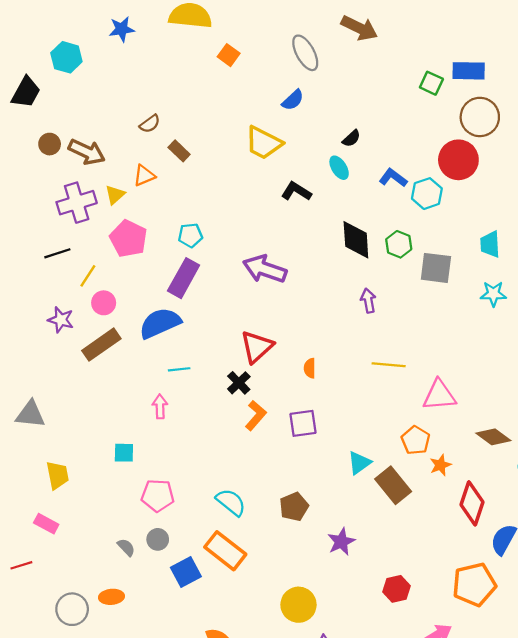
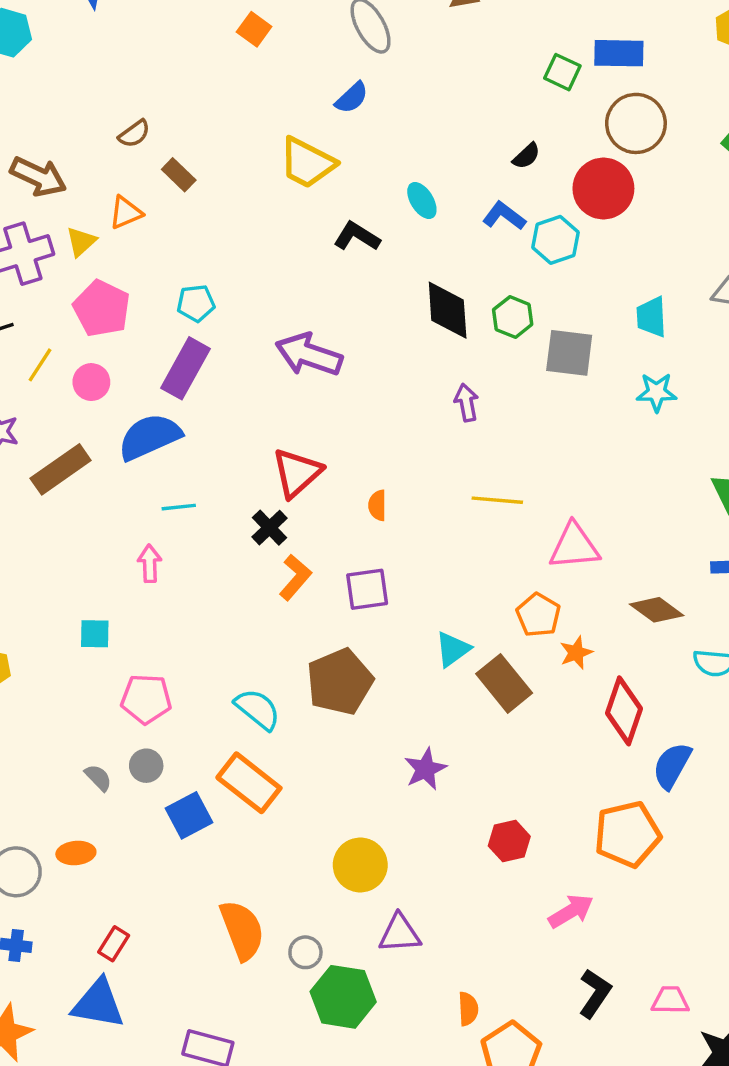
black semicircle: (351, 138) -> (526, 156), moved
pink circle: (104, 303) -> (91, 382), moved
brown pentagon: (294, 507) -> (340, 682), moved, size x1.5

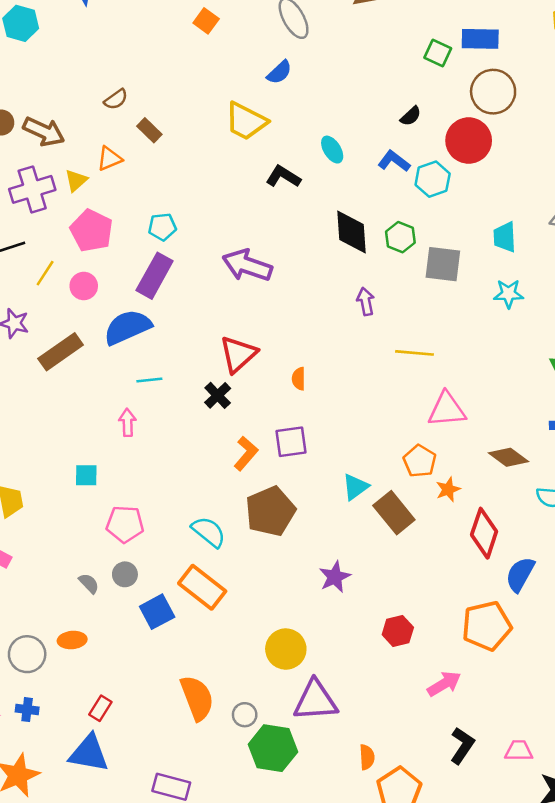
yellow line: (497, 500) -> (415, 353), moved
orange L-shape: (295, 577) -> (246, 453), moved
purple triangle: (400, 933) -> (315, 701), size x1.4

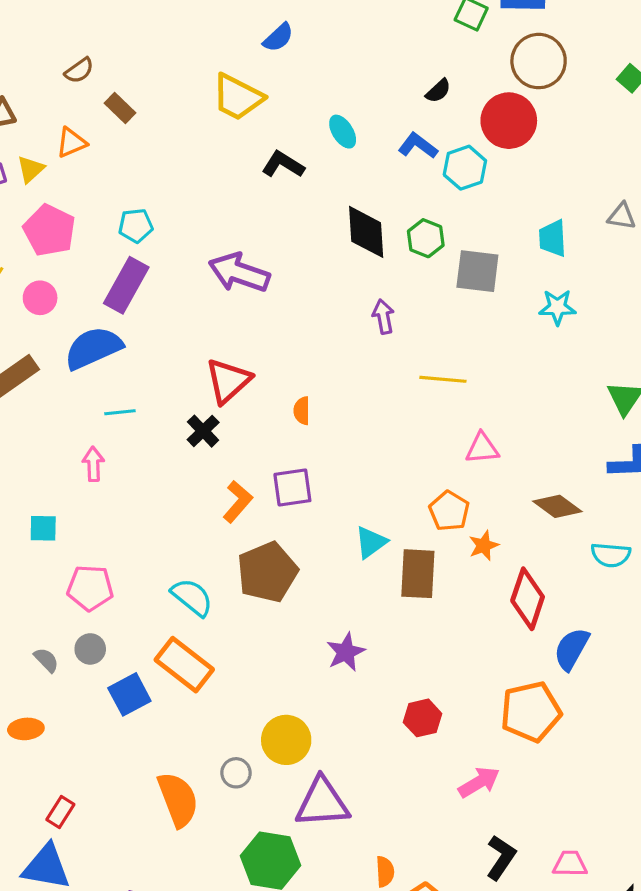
pink triangle: (447, 410) -> (482, 448), size x0.7
brown rectangle: (394, 513) -> (418, 574), turned 42
gray circle: (245, 715) -> (236, 773), moved

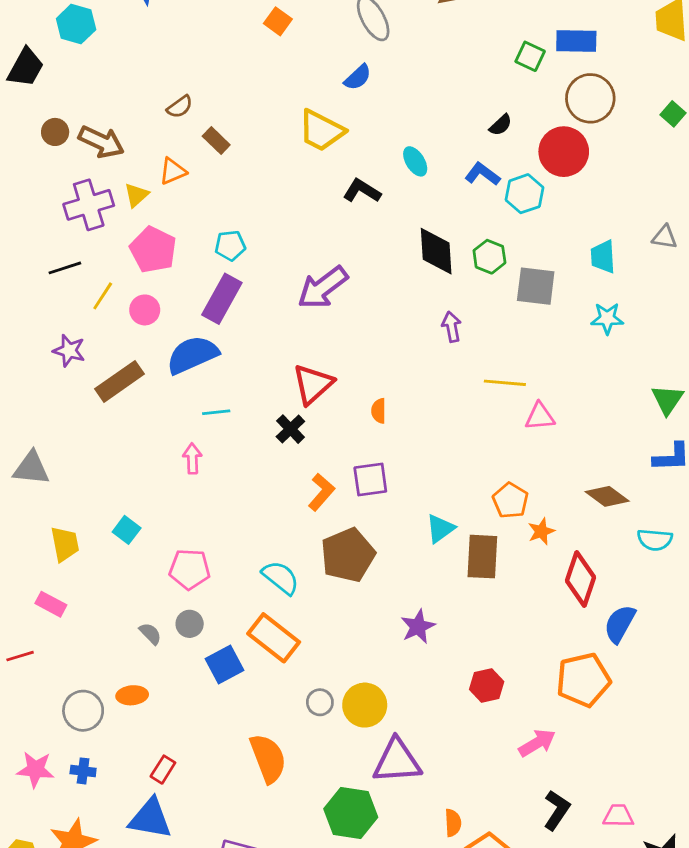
purple arrow: (239, 273) -> (323, 288), turned -56
pink triangle: (482, 448) -> (540, 416), moved
cyan square: (43, 528) -> (127, 530), moved, turned 36
gray circle: (236, 773) -> (320, 702), moved

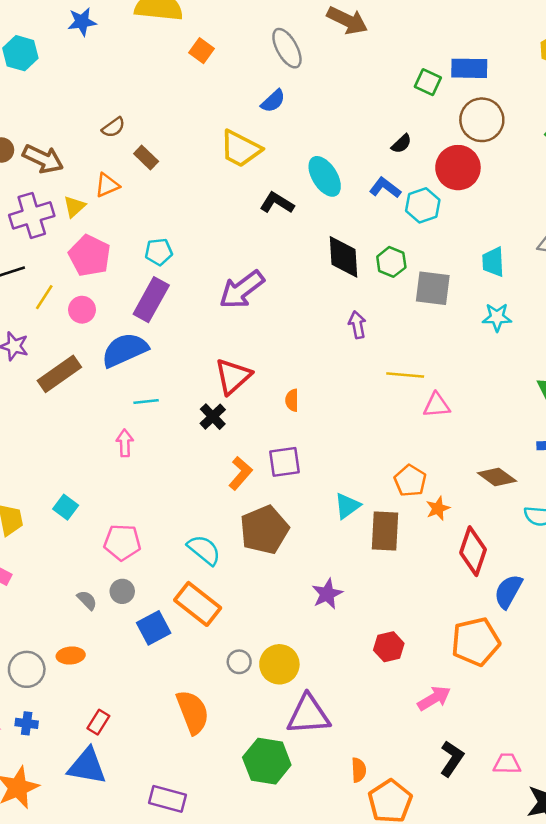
cyan ellipse: (415, 161) -> (325, 176), size x1.5

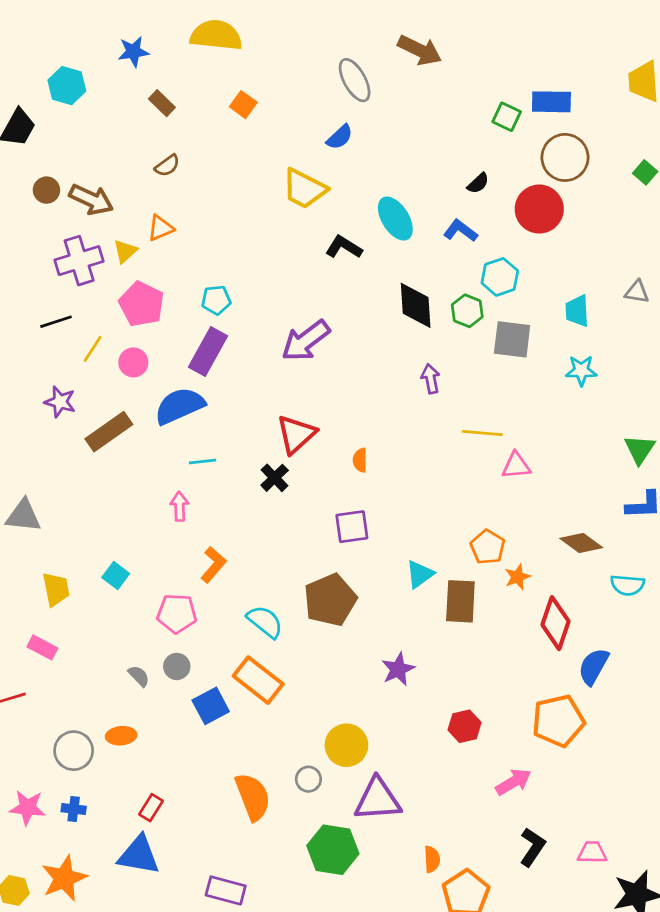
orange square: (201, 51) -> (243, 105), moved
brown rectangle: (146, 158) -> (162, 103), moved
cyan hexagon: (423, 205) -> (500, 277), moved
orange L-shape: (240, 473) -> (213, 565), moved
gray circle: (239, 662) -> (308, 779), moved

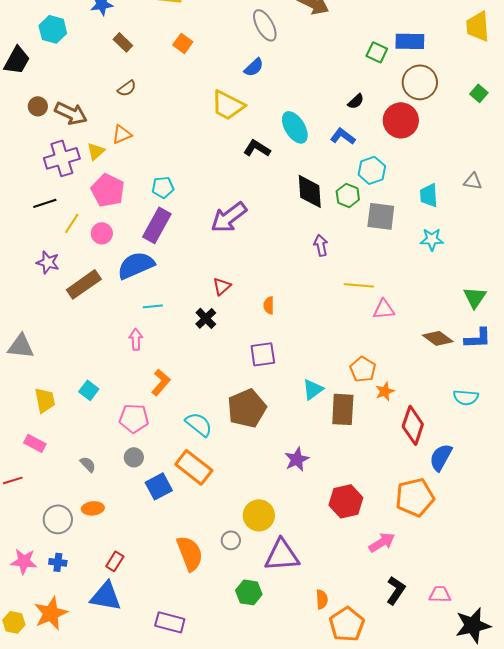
red triangle: (296, 434) -> (222, 286), size x0.6
brown diamond: (581, 543) -> (438, 338), moved
gray semicircle: (139, 676) -> (88, 464), moved
red hexagon: (465, 726) -> (346, 501), size x1.4
green hexagon: (333, 850) -> (249, 592), size x0.7

